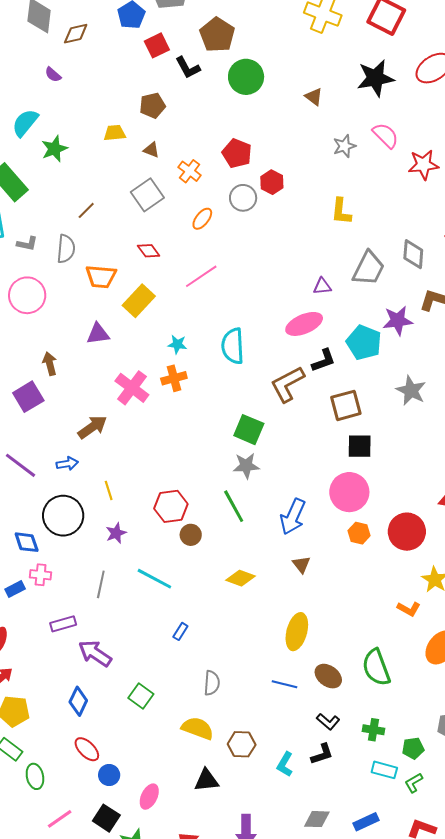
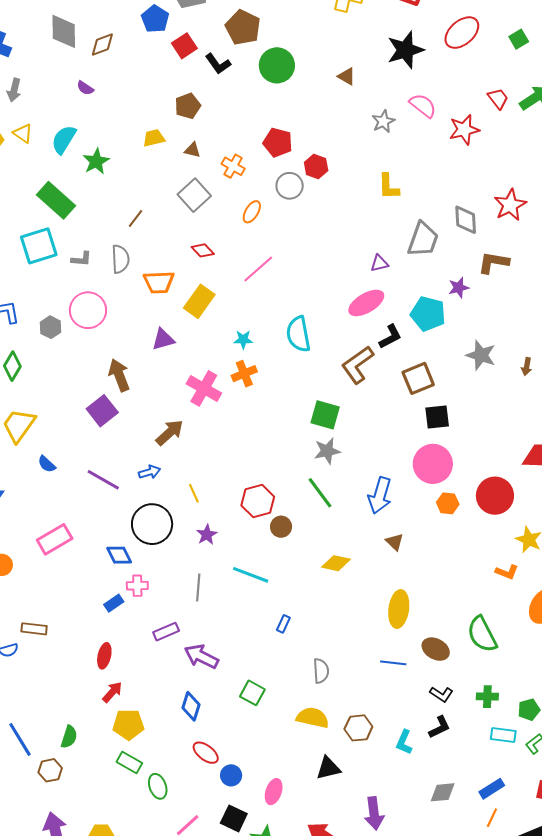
purple star: (398, 321) -> (459, 288), size x0.7
brown arrow: (50, 364) -> (119, 375), size x1.4

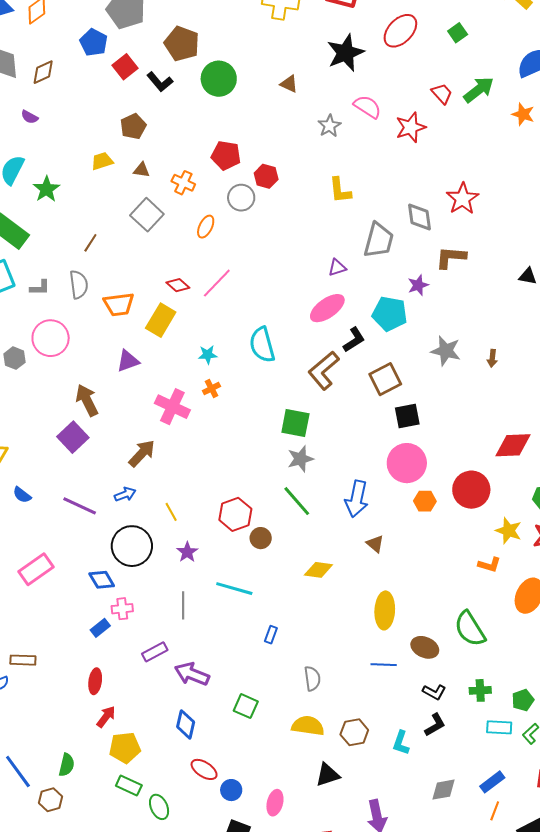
red diamond: (203, 250) -> (178, 285), moved
orange cross: (244, 374) -> (211, 389), size x0.7

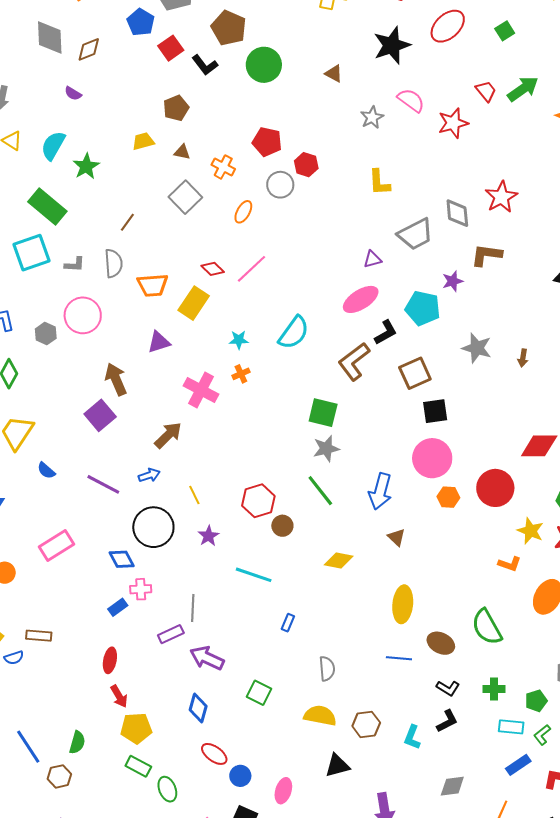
gray trapezoid: (379, 240) -> (415, 234), turned 45
cyan semicircle: (262, 345) -> (294, 333), turned -132
gray line: (183, 605) -> (193, 608), moved
red arrow: (106, 717) -> (119, 696), turned 110
blue rectangle: (492, 782) -> (518, 765), moved

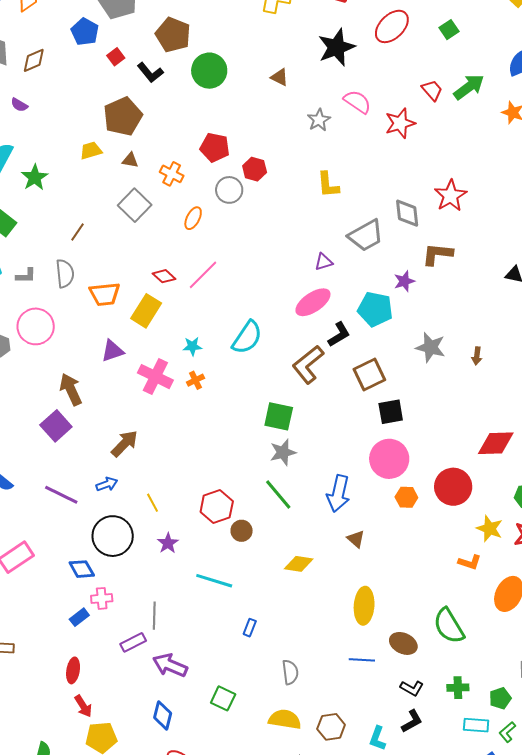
red square: (171, 48) -> (116, 57), size x0.7
brown pentagon: (176, 108) -> (123, 116), size x1.5
pink cross: (201, 390) -> (155, 377), moved

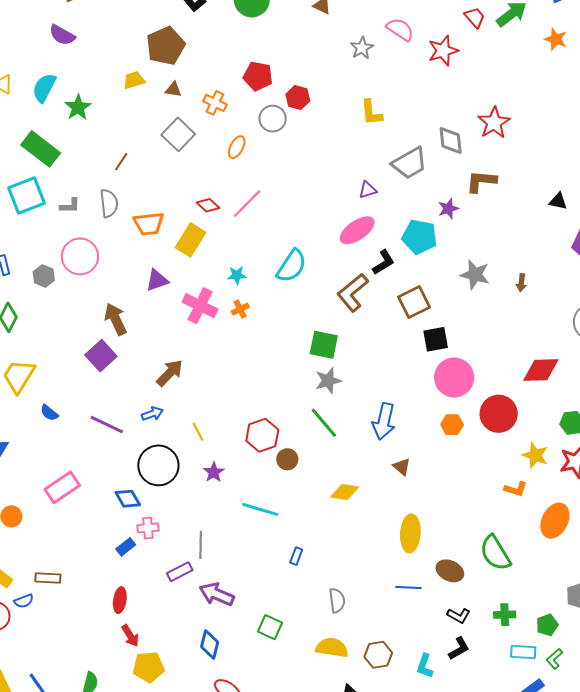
purple semicircle: (19, 105) -> (62, 35), size x1.5
pink circle: (389, 459) -> (454, 378), moved

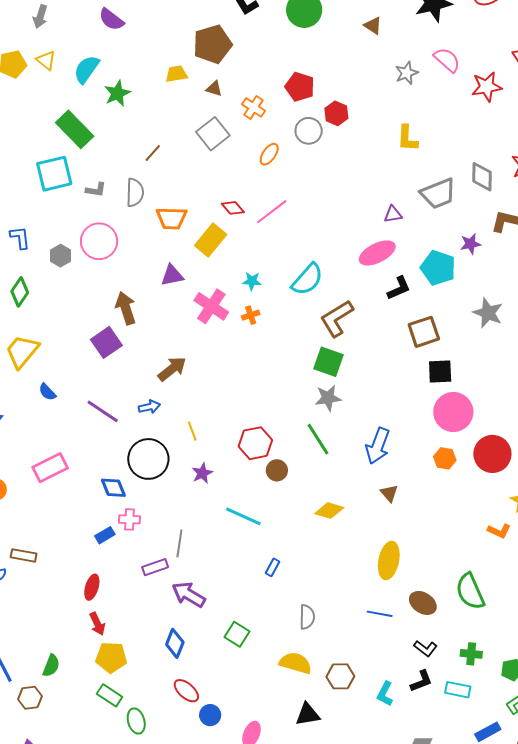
brown L-shape: (353, 293) -> (337, 318), moved
cyan rectangle: (523, 652) -> (458, 690), moved

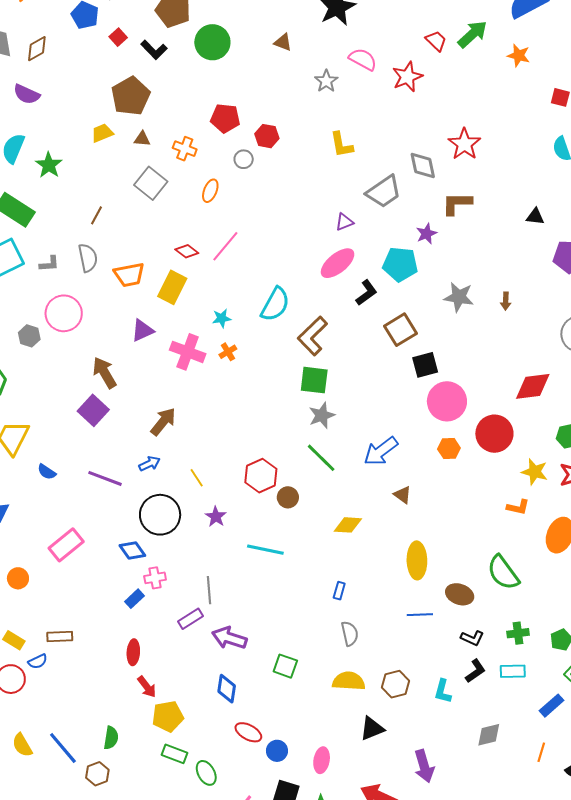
gray circle: (309, 131) -> (244, 159), size x0.7
blue arrow: (378, 446) -> (381, 451), turned 45
blue rectangle: (273, 567) -> (339, 591), moved

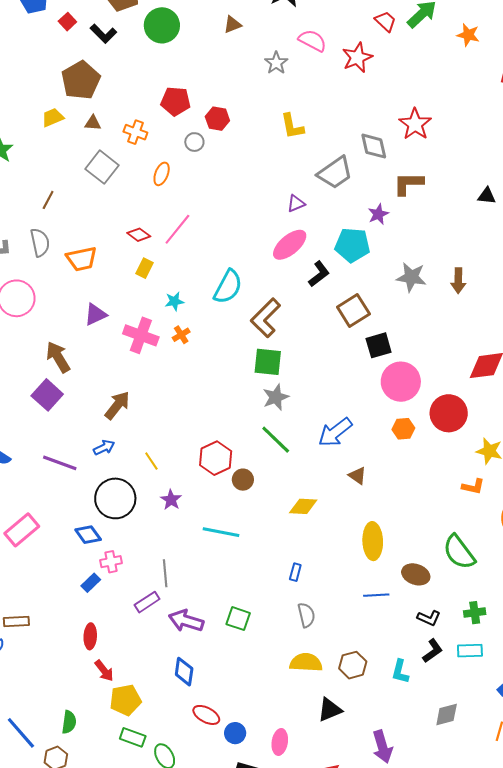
brown triangle: (283, 42) -> (232, 25), turned -42
yellow rectangle: (172, 287) -> (145, 268), moved, size x0.6
brown arrow: (506, 301) -> (458, 281), size x1.4
green square: (285, 666) -> (238, 619), moved

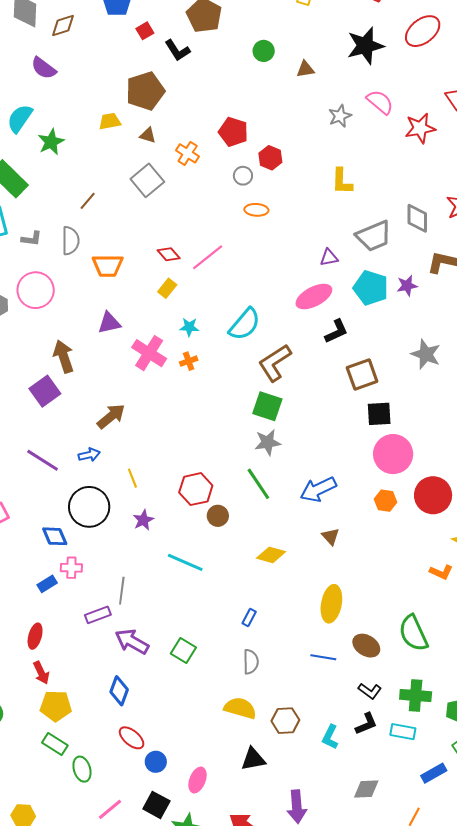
green circle: (162, 25) -> (264, 51), moved, size x0.6
orange ellipse: (162, 174) -> (256, 210), moved, turned 60
cyan pentagon: (352, 245) -> (371, 288), moved
green cross: (475, 613) -> (416, 695), size x1.4

